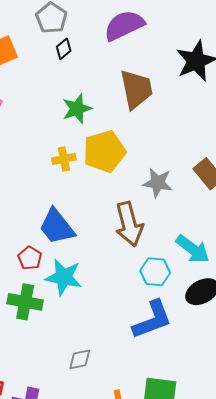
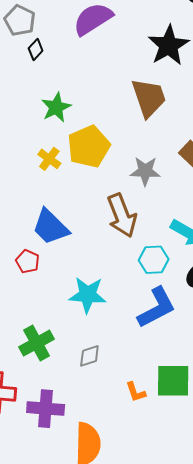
brown trapezoid: (136, 89) -> (149, 98), moved
yellow cross: (64, 159) -> (49, 159), turned -35
cyan star: (64, 277) -> (88, 295), moved
green cross: (25, 302) -> (37, 343), moved, turned -32

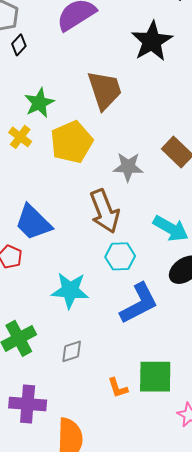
brown trapezoid: (149, 98) -> (105, 90), moved
yellow cross: (49, 159) -> (20, 137), moved
cyan hexagon: (154, 260) -> (120, 256), moved

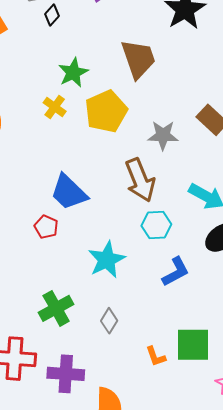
cyan star: (70, 290) -> (107, 260), turned -30
blue L-shape: (139, 303) -> (176, 272), size x0.7
gray diamond: (72, 351) -> (109, 321), turned -40

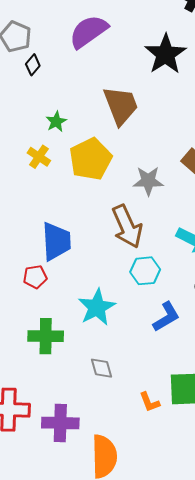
green star: (73, 73) -> (56, 122), size x0.7
blue trapezoid: (69, 192) -> (56, 241), turned -135
red pentagon: (46, 227) -> (35, 277), turned -30
green cross: (56, 308) -> (46, 336), moved, turned 32
gray diamond: (109, 321) -> (102, 368), turned -45

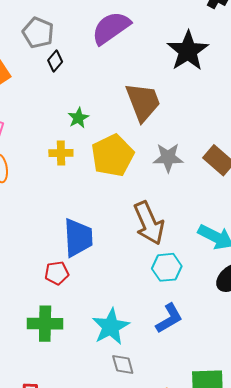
yellow cross: (39, 157) -> (61, 153), turned -35
gray star: (148, 181) -> (168, 158), moved
cyan star: (97, 307) -> (111, 327), moved
blue L-shape: (166, 317) -> (169, 318), moved
green cross: (46, 336) -> (45, 324), moved

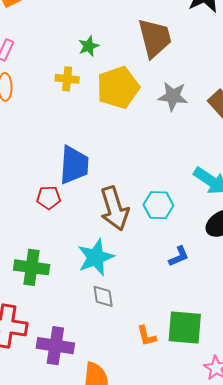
brown arrow: (149, 223) -> (114, 208), moved
blue L-shape: (169, 318) -> (179, 256), moved, size x0.7
green cross: (45, 324) -> (32, 267), moved

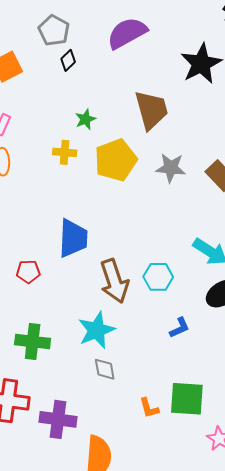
red pentagon: (49, 198) -> (28, 272), moved

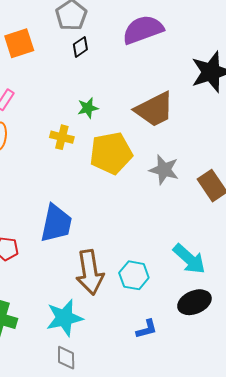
brown trapezoid: (151, 110) -> (154, 109), turned 69

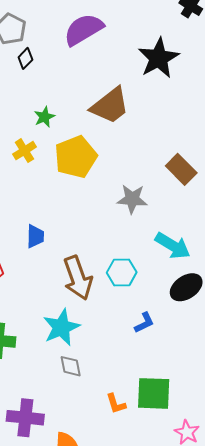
yellow cross: (62, 137) -> (24, 151), turned -35
gray star: (164, 170) -> (132, 199), moved
blue trapezoid: (56, 223) -> (35, 236), size x0.6

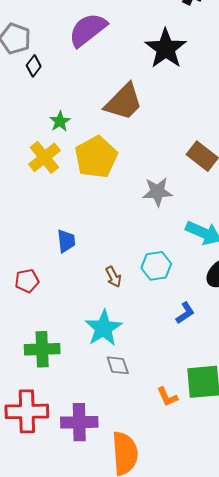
yellow cross: (24, 151) -> (44, 157), size x1.4
brown arrow: (78, 278) -> (113, 277), size x0.5

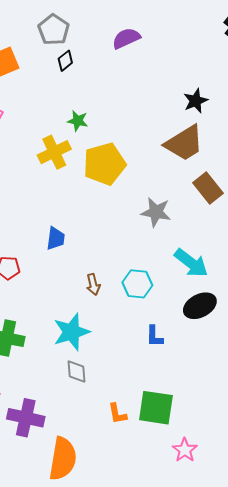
purple semicircle: (88, 30) -> (126, 38), size x0.7
black star: (166, 49) -> (196, 101), moved, size x0.6
brown trapezoid: (124, 102) -> (184, 143), moved
green star: (60, 121) -> (78, 121), turned 30
blue L-shape: (185, 313) -> (154, 336), turned 110

